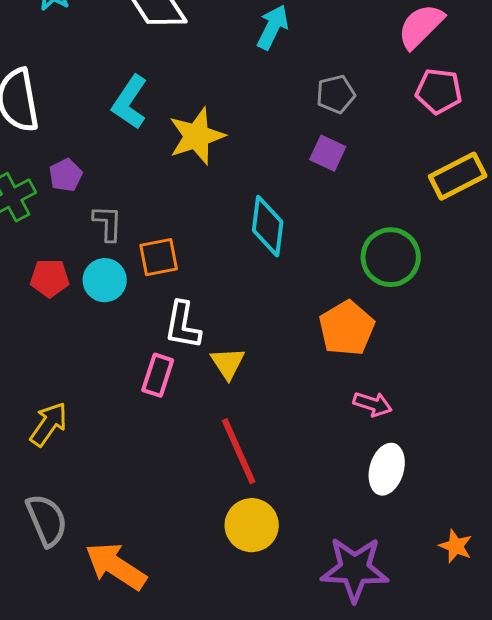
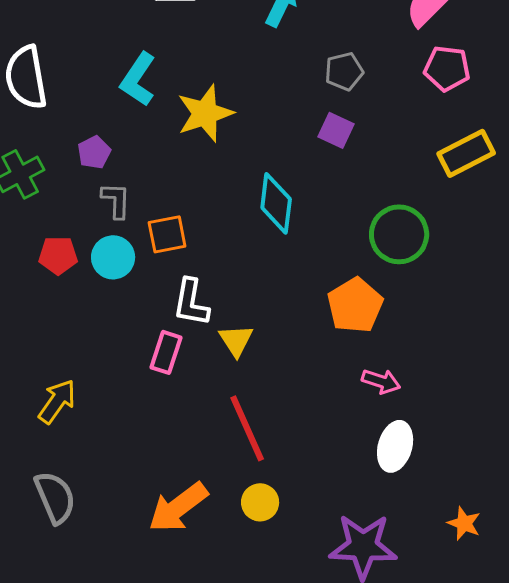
purple pentagon: (66, 175) -> (94, 152), moved
yellow circle: (252, 525) -> (260, 502), size x0.7
orange arrow: (116, 566) -> (178, 507), moved, turned -70

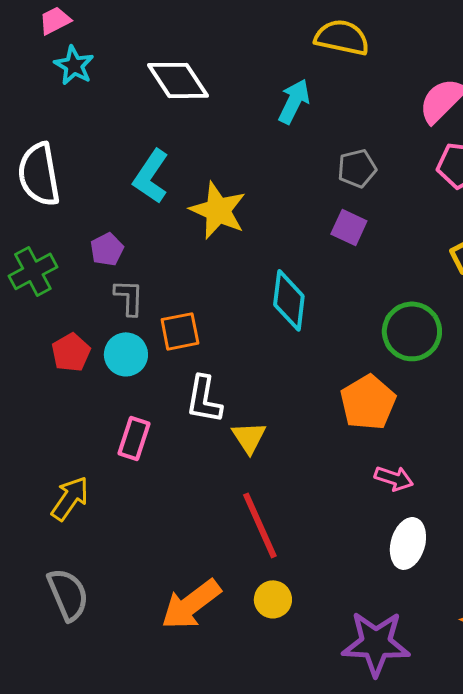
yellow star: (205, 113) -> (218, 210), turned -30
red pentagon: (58, 255) -> (71, 352), turned -30
pink rectangle: (166, 352) -> (134, 438), moved

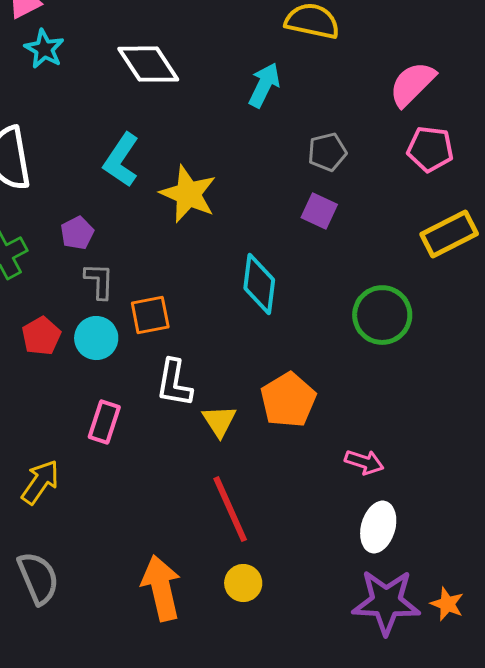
orange pentagon: (368, 402) -> (288, 400), moved
orange arrow: (191, 604) -> (161, 588), turned 114
purple star: (376, 643) -> (386, 602), moved

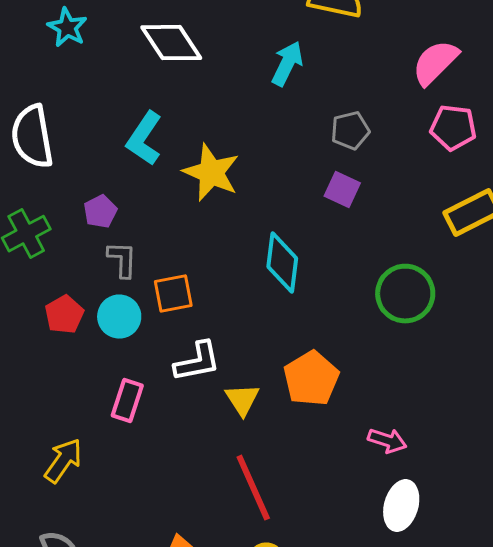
white L-shape: (174, 383) -> (197, 362), turned -111

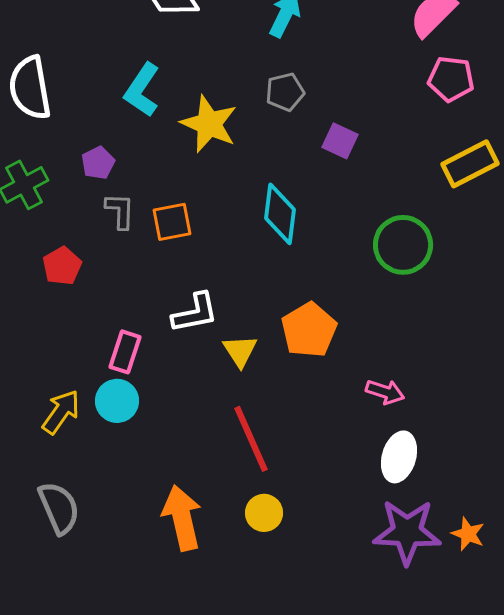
gray pentagon: (350, 131) -> (285, 92), moved
orange square: (173, 294) -> (172, 222), moved
cyan circle: (119, 317) -> (117, 401), moved

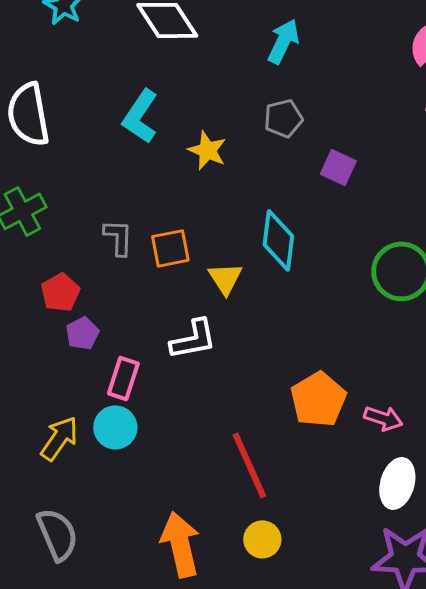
yellow star: (209, 124) -> (207, 150), size x0.7
purple pentagon: (98, 163) -> (82, 333), moved
orange pentagon: (309, 330) -> (318, 399), moved
yellow triangle: (240, 351) -> (225, 278), moved

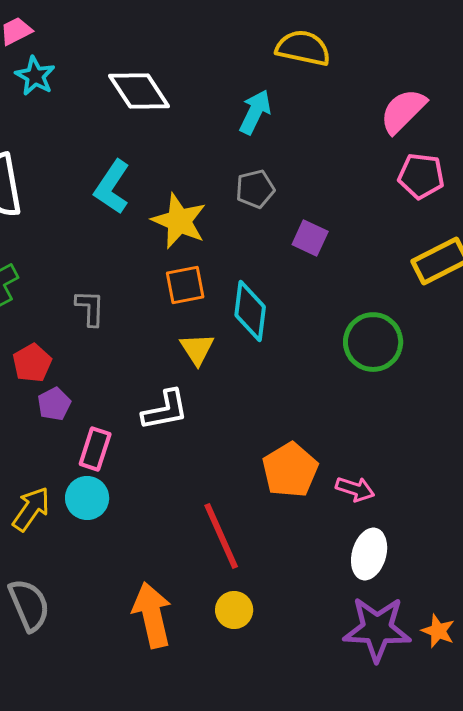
yellow star: (207, 150) -> (179, 221), size x1.4
orange square: (170, 248) -> (185, 285), moved

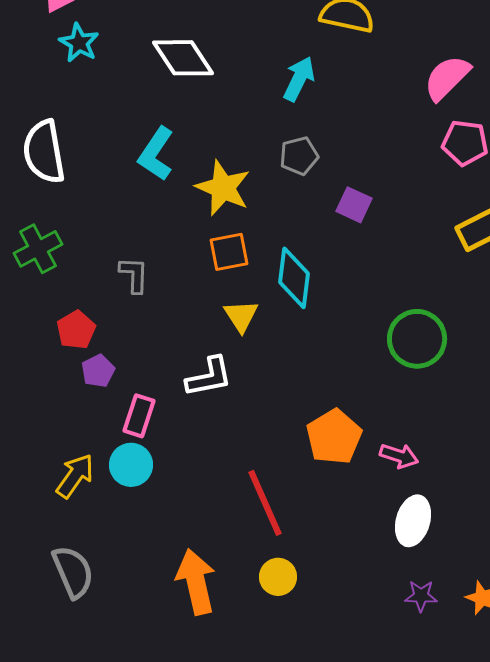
green circle: (373, 342) -> (417, 339), moved
purple star: (377, 629) -> (421, 596), size x0.5

